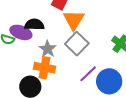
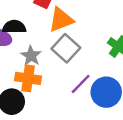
orange triangle: (74, 20) -> (61, 20), turned 40

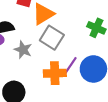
orange cross: (28, 78) -> (55, 73), moved

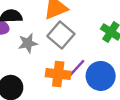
gray star: (23, 50) -> (28, 43), turned 30

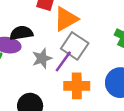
purple line: (76, 69) -> (63, 61), moved

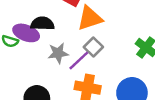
gray square: (75, 46) -> (93, 47), size x0.7

